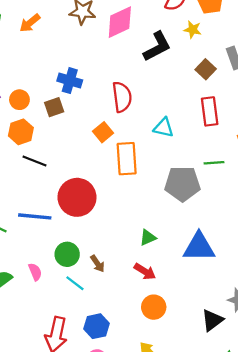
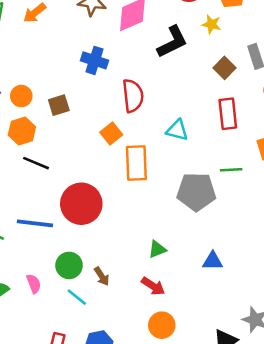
blue cross: (70, 81) -> (95, 60), moved
blue triangle: (199, 247) -> (213, 261), size x0.6

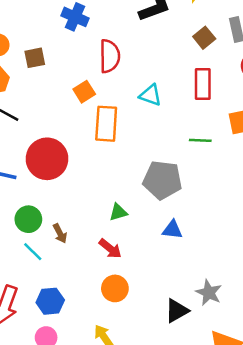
gray pentagon: (196, 192) -> (162, 180), moved

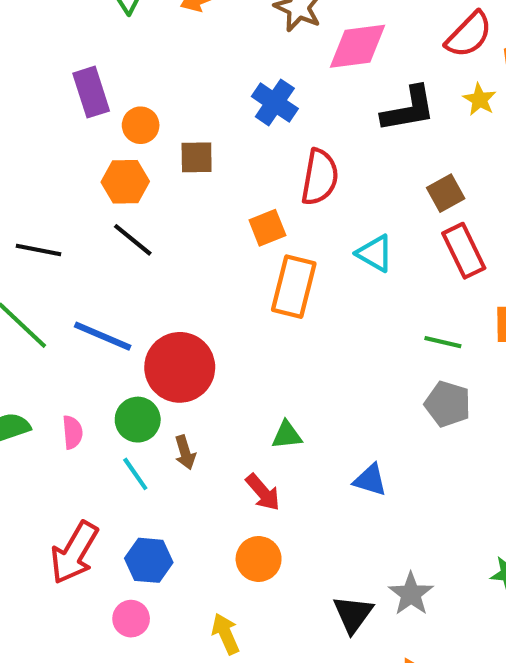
brown square: (204, 38) -> (446, 193), moved
red rectangle: (203, 84) -> (464, 251), turned -36
red circle: (47, 159) -> (180, 367), moved
gray pentagon: (162, 180) -> (448, 404), moved, size x0.7
black triangle: (177, 311) -> (353, 614), turned -35

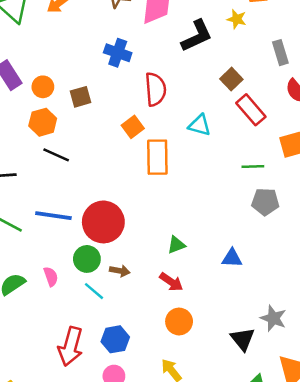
brown arrow: (185, 452) -> (120, 271), turned -48

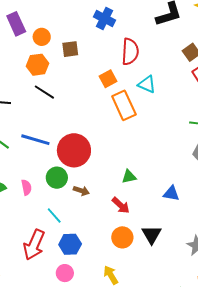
cyan triangle: (199, 125) -> (147, 84), moved
orange rectangle: (157, 157) -> (124, 105), turned -32
cyan line: (94, 291) -> (54, 216), moved
black triangle: (243, 339) -> (152, 235), moved

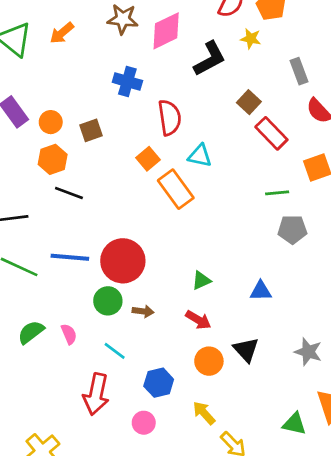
pink semicircle: (26, 187) -> (69, 334), moved
blue hexagon: (70, 244) -> (159, 383), moved

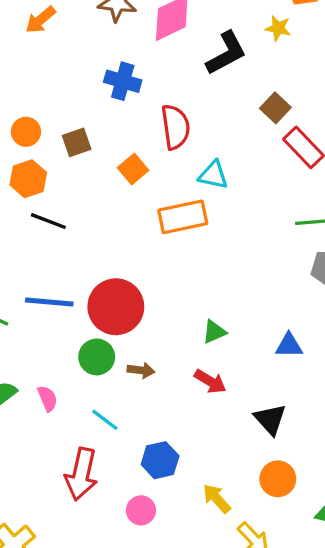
orange square: (148, 159) -> (133, 169), moved
orange rectangle: (176, 189) -> (183, 217), turned -66
orange circle: (209, 361) -> (278, 479), moved

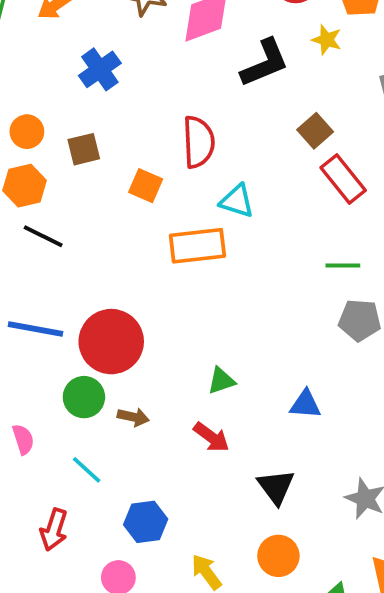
blue cross: (123, 81) -> (100, 69), moved, turned 33
orange square: (133, 169) -> (146, 186), turned -32
red arrow: (81, 474) -> (54, 530), size x0.7

